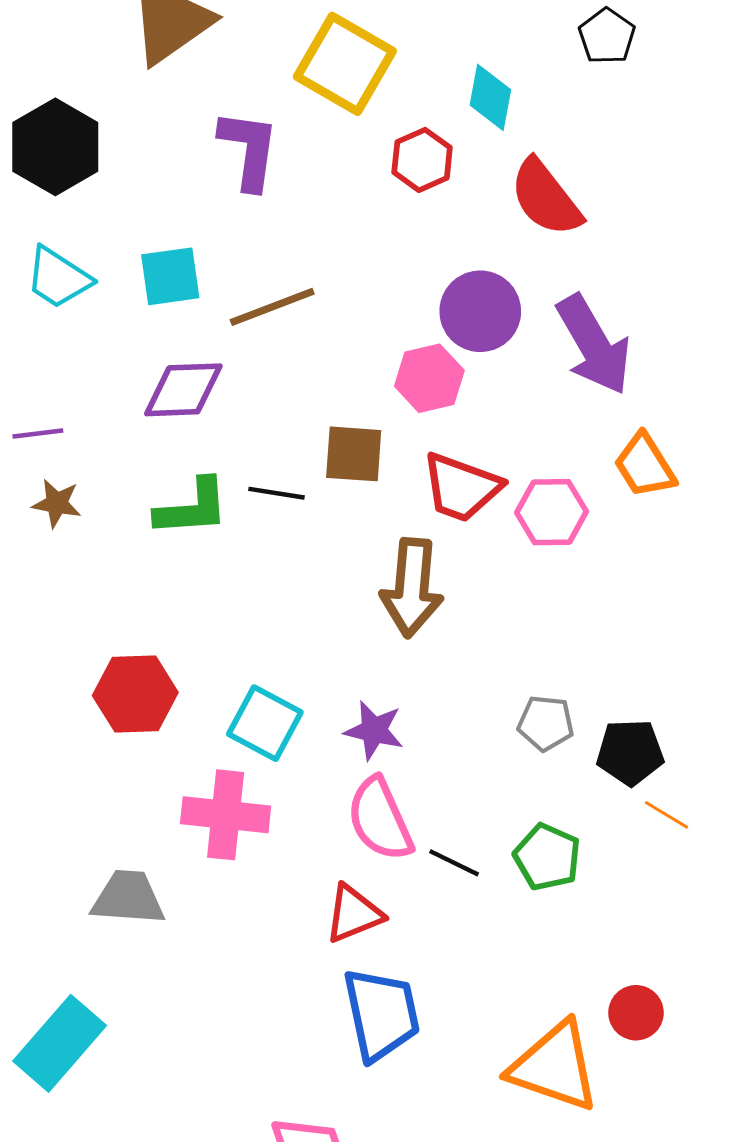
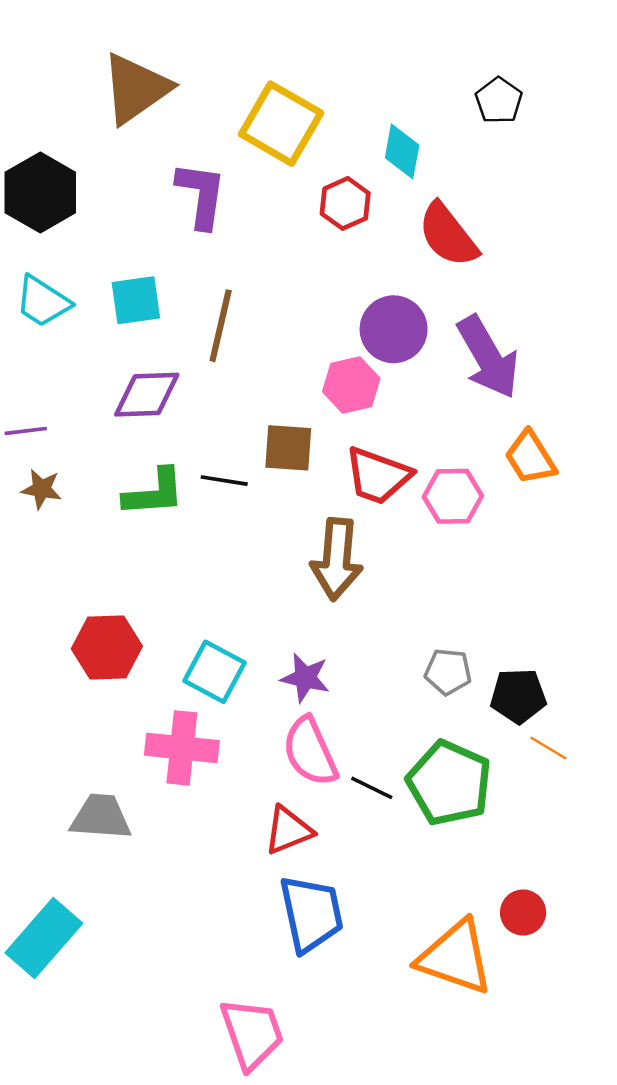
brown line: (272, 307) -> (221, 326), turned -56
green pentagon: (547, 857) -> (449, 783), size x1.5

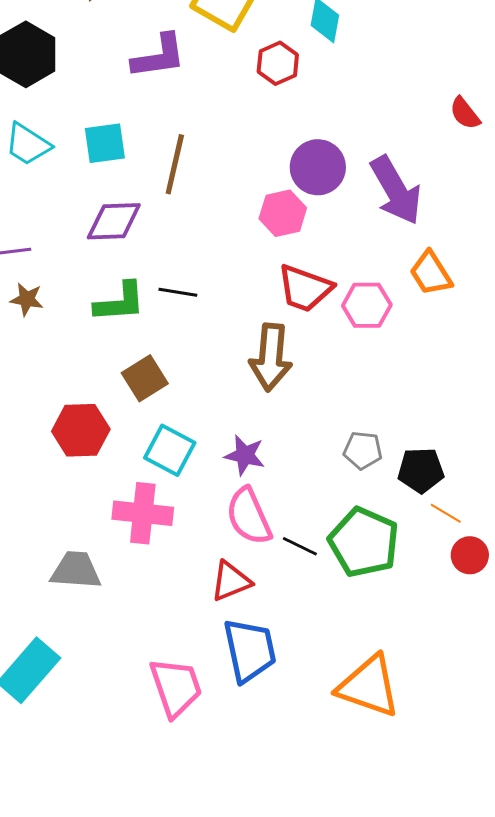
purple L-shape: (201, 195) -> (159, 56), turned 74
red semicircle: (448, 235) -> (465, 113), moved, size x0.6
brown square: (288, 448) -> (145, 378), moved, turned -36
red circle: (523, 913) -> (470, 555), moved
pink trapezoid: (252, 1034) -> (176, 687), moved

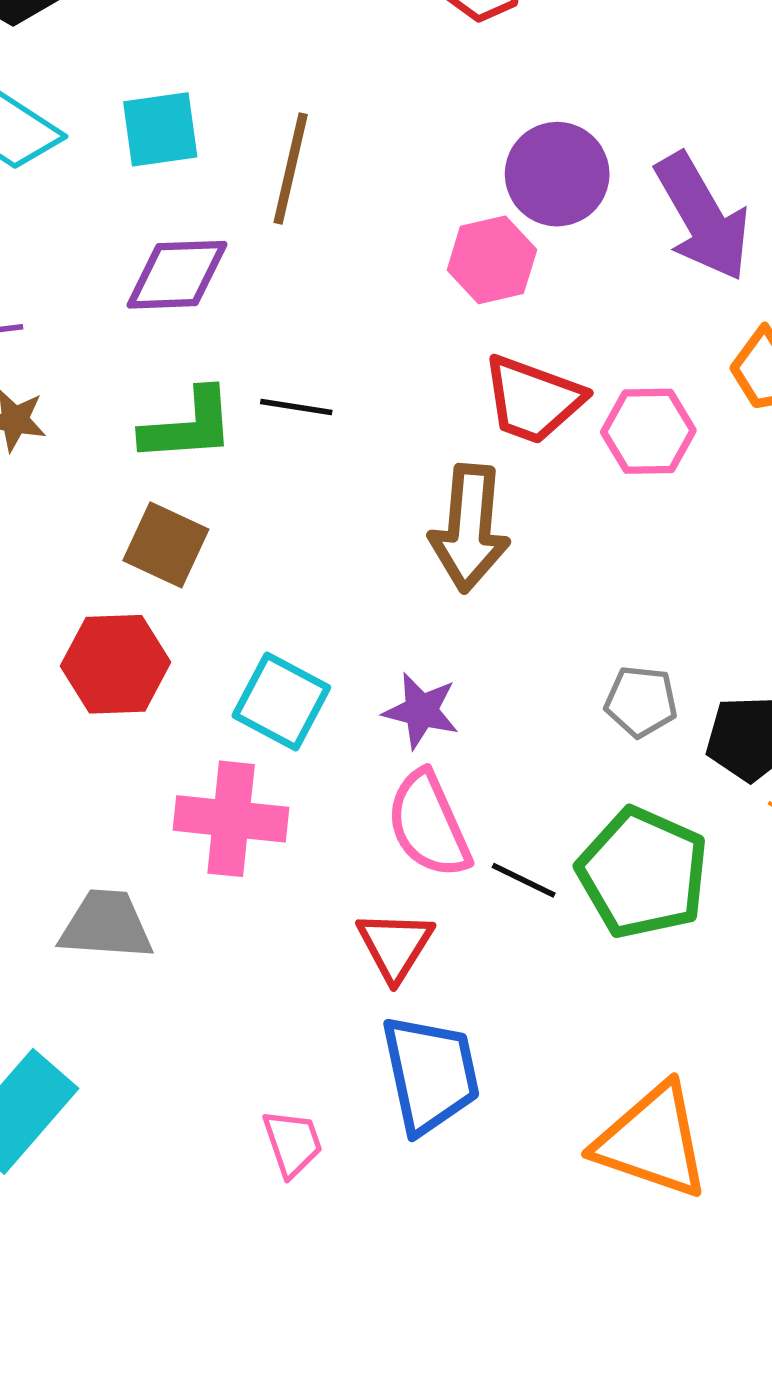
brown square: (145, 378) -> (166, 545), moved, turned -33
red triangle: (231, 581) -> (395, 946), turned -36
pink trapezoid: (176, 687) -> (293, 1143), size x0.6

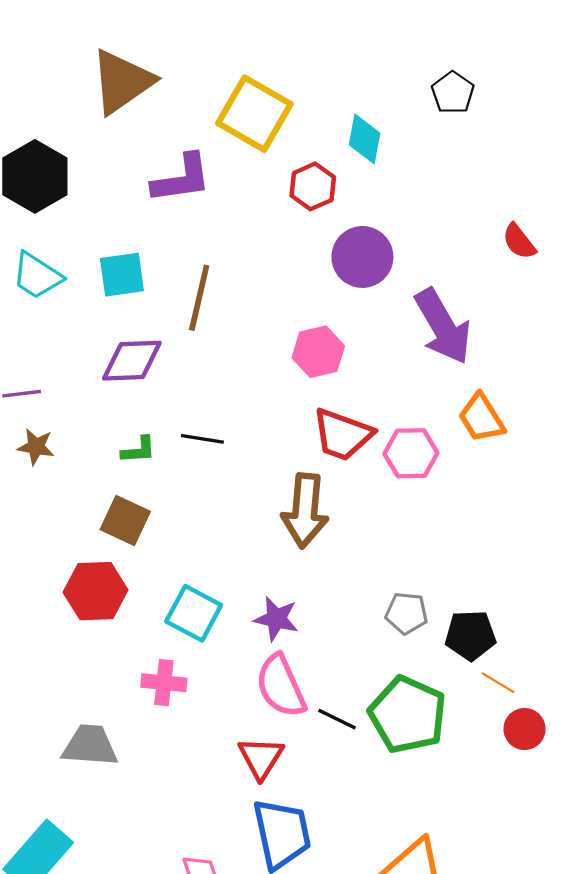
purple circle: (557, 174) -> (362, 257), moved
green L-shape: (188, 426) -> (139, 450), size x0.6
pink cross: (231, 819) -> (164, 683), size x0.7

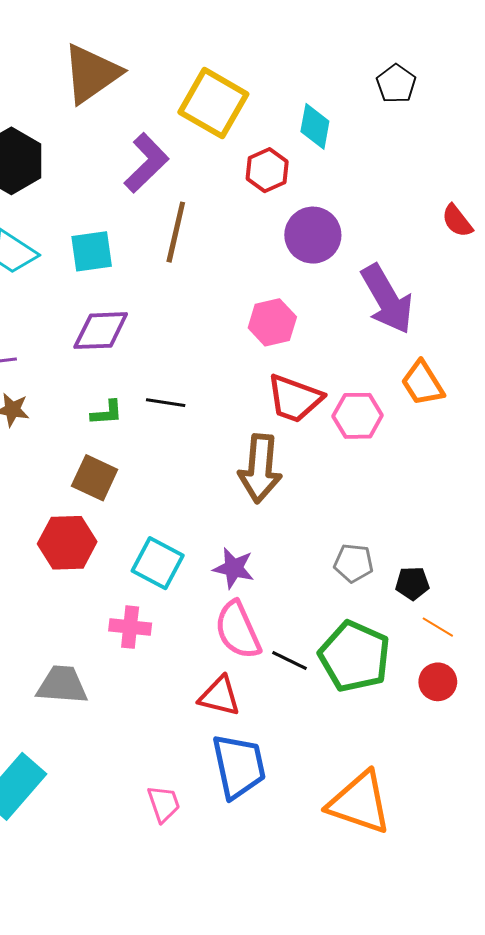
purple L-shape: (182, 179) -> (146, 163), turned -36
brown line: (199, 298) -> (176, 232), moved
black pentagon: (470, 635) -> (412, 583), size x0.7
red circle: (525, 729) -> (438, 682), moved
red triangle: (261, 758) -> (219, 696), turned -48

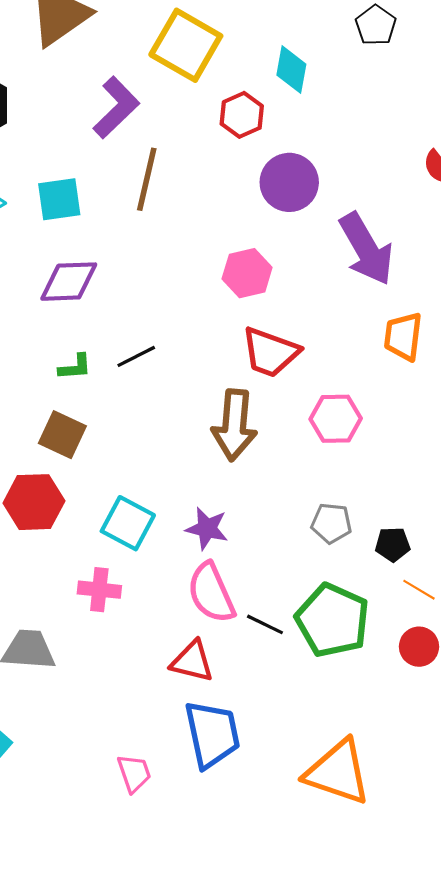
orange trapezoid: (423, 383) -> (403, 336), turned 39
black line: (166, 403) -> (136, 356), turned -36
pink hexagon: (358, 416) -> (336, 419), moved

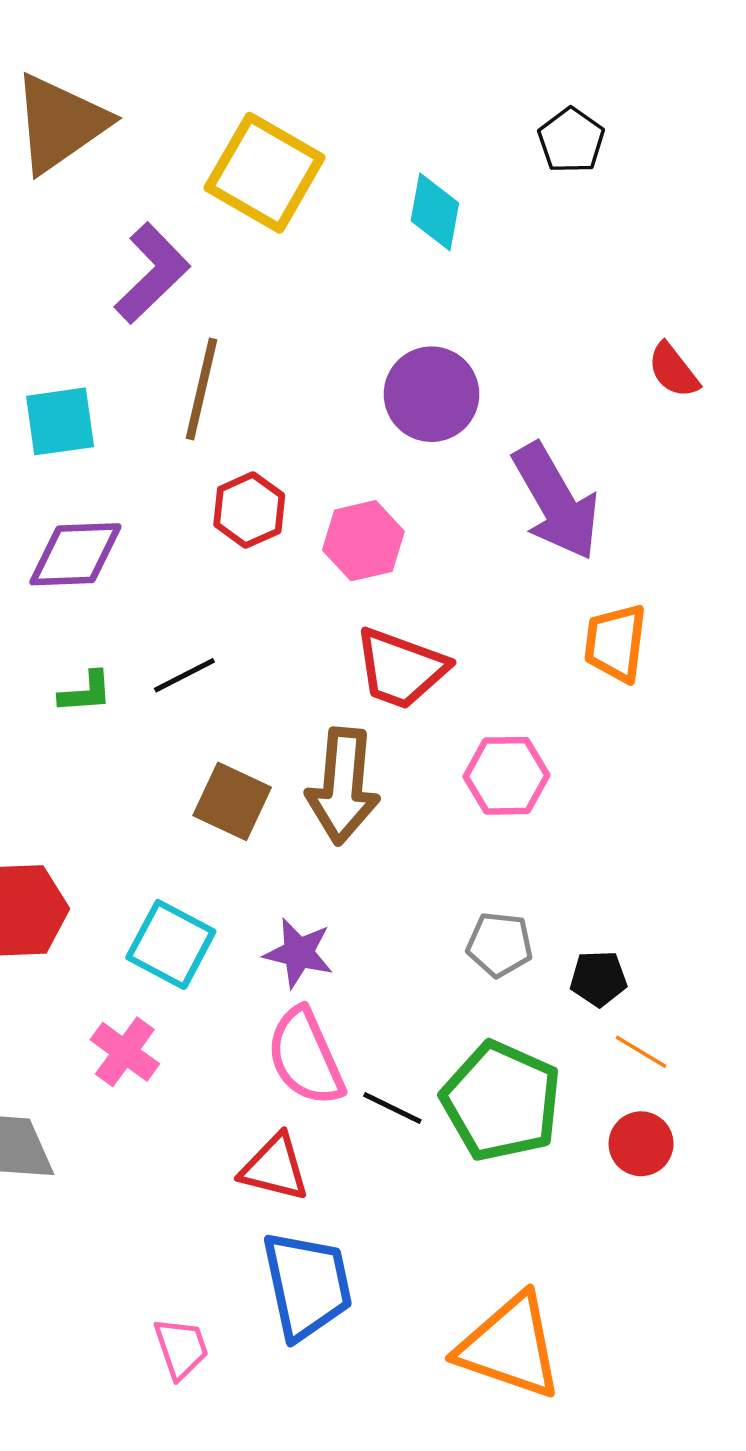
red hexagon: (242, 115) -> (249, 510), moved
brown square: (62, 435) -> (232, 801), moved
pink cross: (99, 590) -> (125, 1052), turned 30

